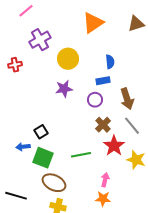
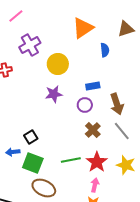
blue semicircle: (110, 62) -> (105, 50), moved
red star: (114, 146) -> (97, 162), moved

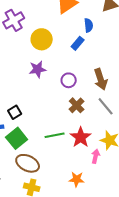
blue rectangle: (93, 86) -> (78, 43), moved, turned -40
green square: (33, 163) -> (17, 138), turned 30
pink arrow: (95, 185) -> (96, 156), moved

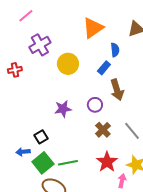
purple star: (38, 69) -> (63, 109), moved
brown arrow: (101, 79) -> (117, 90), moved
green line: (55, 135) -> (68, 163), moved

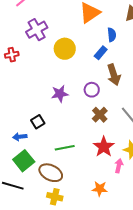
green square: (43, 163) -> (24, 161), moved

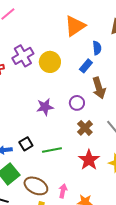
purple cross: (37, 30) -> (23, 56), moved
black square: (38, 122) -> (26, 144), moved
green line: (65, 148) -> (52, 150), moved
pink arrow: (119, 166) -> (63, 191), moved

